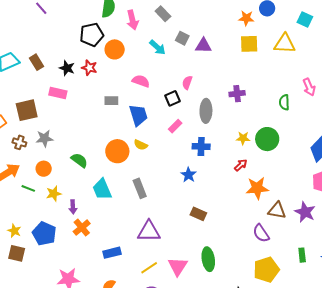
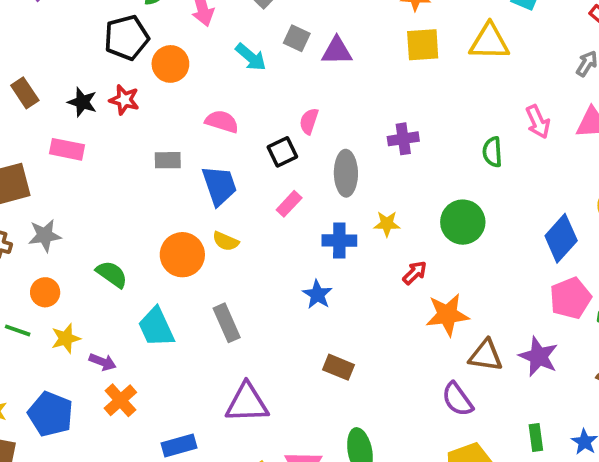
yellow star: (243, 138) -> (387, 224), moved
purple arrow: (73, 207) -> (103, 362), turned -64

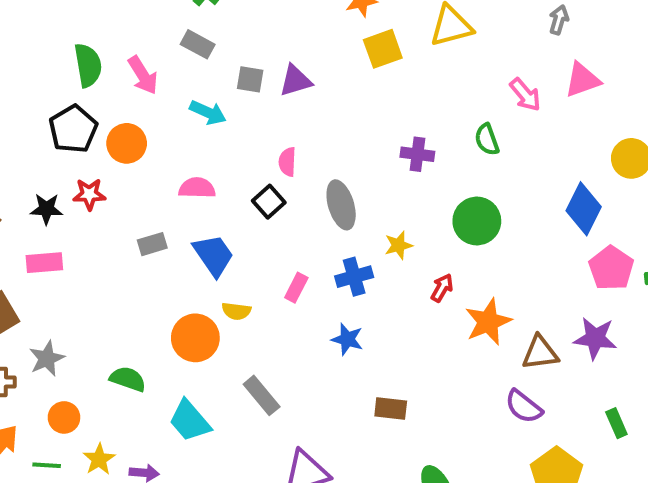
purple cross: (403, 139) -> (417, 154), moved, turned 32
pink rectangle: (289, 204) -> (296, 288), moved

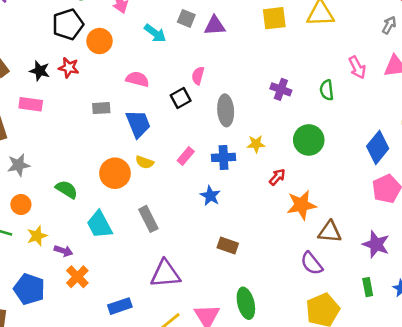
purple star: (595, 338) -> (376, 244), moved

